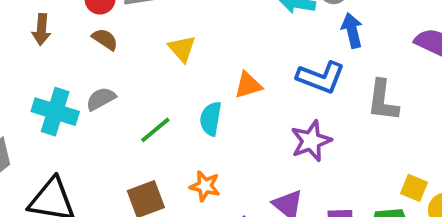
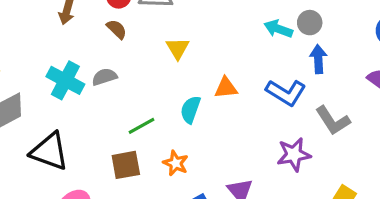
gray L-shape: (383, 101) -> (333, 121), turned -51
green line: (155, 130) -> (141, 126), moved
purple star: (311, 141) -> (294, 154), moved

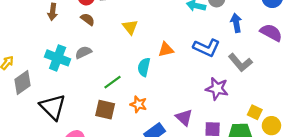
blue arrow: (318, 59) -> (236, 23), moved
black triangle: (49, 151) -> (53, 107), turned 32
purple star: (294, 154) -> (217, 89), turned 30
brown square: (126, 165) -> (105, 110), turned 30

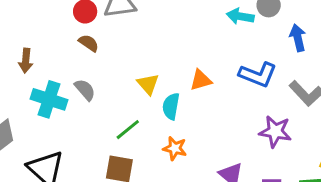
brown arrow: (53, 12) -> (26, 61), moved
yellow triangle: (130, 27) -> (148, 84), moved
gray semicircle: (83, 52) -> (85, 90), turned 77
orange star: (138, 104) -> (175, 148), moved

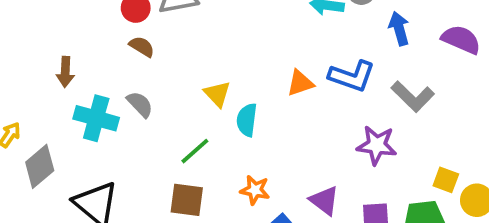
orange triangle: (201, 80) -> (300, 83), moved
orange star: (175, 148) -> (255, 190), moved

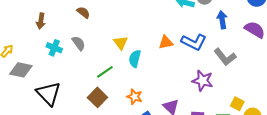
cyan cross: (96, 118) -> (54, 48), size x0.7
gray diamond: (40, 166) -> (21, 70), turned 45
brown square: (187, 200) -> (97, 97), turned 30

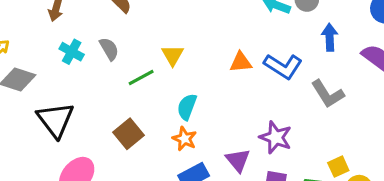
cyan semicircle: (135, 59) -> (187, 107), moved
green line: (105, 72) -> (141, 77), moved
purple star: (203, 81) -> (276, 137), moved
yellow square: (237, 104) -> (338, 167), turned 32

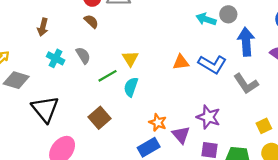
blue arrow: (330, 37) -> (246, 42), size x1.4
cyan semicircle: (187, 107) -> (131, 87), moved
orange star: (185, 139) -> (158, 122), moved
yellow square: (338, 167) -> (264, 126), moved

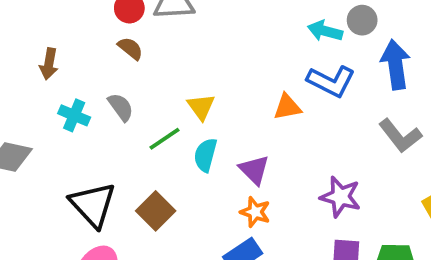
blue L-shape: (212, 64) -> (331, 81), moved
black triangle: (45, 109) -> (93, 205), moved
purple triangle: (181, 135) -> (254, 170), moved

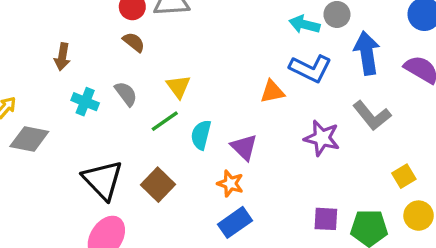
yellow triangle: (201, 107) -> (178, 87), moved
purple star: (340, 197) -> (322, 138), moved
orange star: (255, 212) -> (230, 184), moved

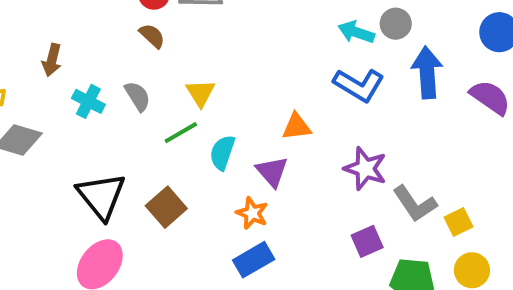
brown arrow: (62, 57) -> (52, 60), moved
orange triangle: (272, 92) -> (297, 127), moved
gray L-shape: (372, 116) -> (415, 204), moved
purple square: (326, 219) -> (367, 241), moved, turned -32

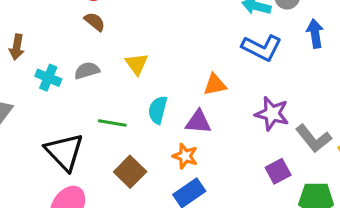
blue arrow: (427, 72) -> (315, 34), size x0.7
gray semicircle: (138, 96) -> (87, 70), turned -70
green line: (181, 133) -> (112, 123), moved, turned 44
purple triangle: (272, 172) -> (198, 122), turned -40
brown square: (166, 207) -> (130, 172), moved

